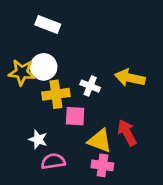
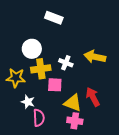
white rectangle: (48, 24) -> (54, 18), moved
yellow star: (22, 72) -> (16, 78), moved
pink semicircle: (53, 161) -> (39, 118), turned 96

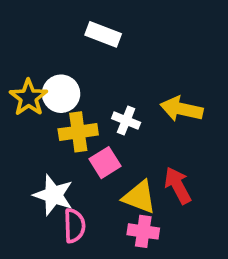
yellow star: (16, 78) -> (29, 98), moved, turned 30
pink square: (55, 85) -> (105, 163), turned -35
white star: (28, 102) -> (53, 195), size x1.5

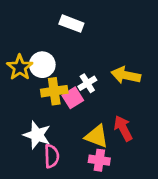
white cross: (126, 120) -> (87, 83), turned 36
pink square: (105, 163) -> (73, 98), moved

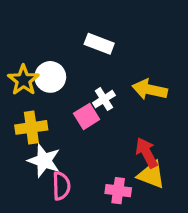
white rectangle: (71, 24) -> (99, 44), moved
yellow cross: (54, 91) -> (31, 127), moved
yellow triangle: (97, 136) -> (151, 175), moved

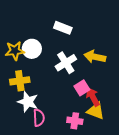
yellow star: (23, 80) -> (15, 51), turned 30
white cross: (104, 99) -> (66, 63), size x1.5
pink square: (87, 116) -> (82, 88), moved

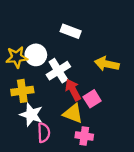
white cross: (66, 63) -> (58, 71), moved
red arrow: (93, 97) -> (73, 90), moved
yellow triangle: (96, 111) -> (73, 113), moved

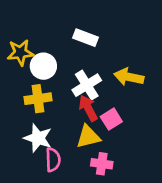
yellow star: (17, 57) -> (20, 53), moved
white cross: (58, 71) -> (87, 85), moved
yellow cross: (22, 91) -> (38, 99), moved
yellow triangle: (73, 113) -> (88, 137), turned -35

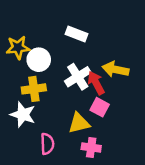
red arrow: (88, 108) -> (96, 83), moved
pink square: (111, 119) -> (100, 107), turned -30
white star: (38, 138) -> (23, 115), moved

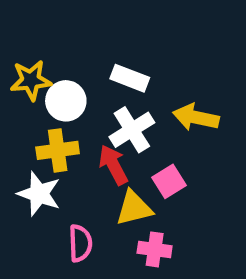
white rectangle: (77, 34) -> (130, 78), moved
red arrow: (96, 83) -> (113, 165), moved
pink square: (100, 107) -> (169, 181), turned 30

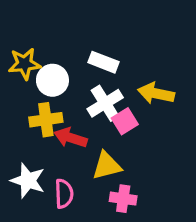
red arrow: (113, 165) -> (71, 138), moved, turned -44
pink square: (169, 181) -> (125, 121), moved
white star: (39, 194) -> (28, 181), moved

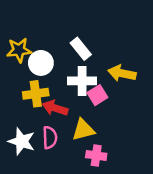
white rectangle: (103, 62) -> (81, 49), turned 30
white cross: (105, 103) -> (82, 81), turned 32
pink semicircle: (64, 194) -> (50, 137), moved

